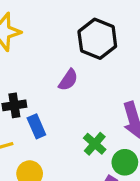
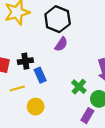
black hexagon: (97, 39) -> (58, 19), moved

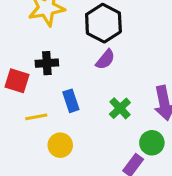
black cross: (25, 61) -> (47, 63), moved
green cross: (79, 87) -> (120, 108), moved

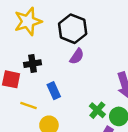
green cross: (120, 108) -> (97, 110), moved
yellow line: (36, 117) -> (29, 105), turned 35

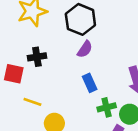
blue rectangle: (54, 91) -> (90, 83), moved
green cross: (97, 110) -> (107, 107), turned 35

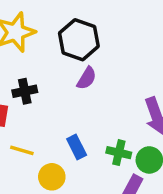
blue rectangle: (90, 83) -> (77, 147), moved
green cross: (107, 107) -> (119, 153), turned 30

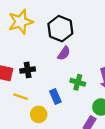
black cross: (25, 91) -> (28, 70), moved
green cross: (119, 153) -> (78, 82), moved

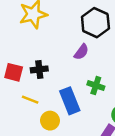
black hexagon: (60, 29) -> (95, 23), moved
blue rectangle: (55, 96) -> (70, 101), size x1.5

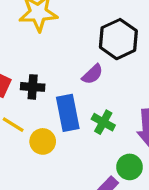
blue rectangle: (70, 101) -> (68, 113), moved
yellow circle: (50, 121) -> (43, 141), moved

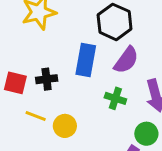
purple semicircle: (92, 74) -> (126, 60), moved, size x1.4
blue rectangle: (68, 113) -> (86, 60), moved, turned 32

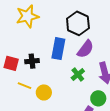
green cross: (115, 98) -> (78, 75), turned 32

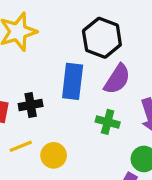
green cross: (78, 75) -> (108, 122), turned -32
yellow line: (24, 86) -> (21, 146), turned -40

